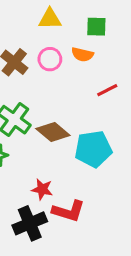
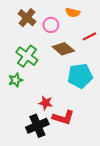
pink circle: (50, 59) -> (51, 25), moved
brown diamond: (53, 132) -> (63, 49), moved

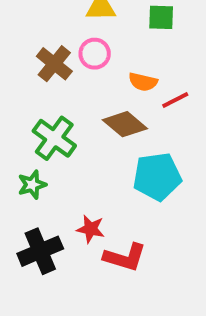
orange semicircle: (73, 12) -> (143, 82), moved
pink circle: (51, 25) -> (95, 54), moved
black cross: (37, 126) -> (40, 251), moved

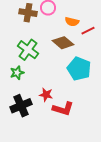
brown cross: (54, 64) -> (28, 13), turned -30
cyan pentagon: (157, 177) -> (79, 69), turned 30

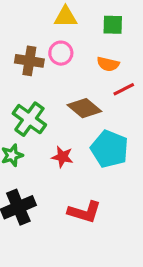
orange semicircle: (72, 22) -> (108, 64), moved
red star: (46, 95) -> (62, 157), moved

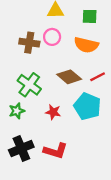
orange semicircle: (108, 64) -> (86, 45), size x1.5
red line: (124, 89) -> (98, 77), moved
red L-shape: (84, 212) -> (55, 151), moved

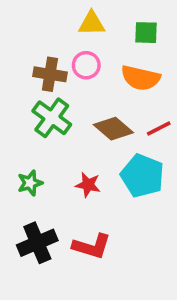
green cross: (29, 85) -> (52, 118), moved

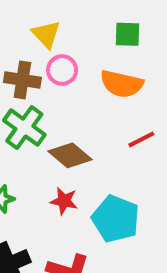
yellow triangle: (92, 24) -> (46, 34), moved, turned 48
brown diamond: (113, 129) -> (70, 155), moved
cyan pentagon: (142, 176) -> (116, 219), moved

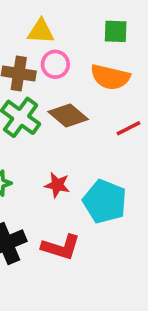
yellow triangle: (46, 34) -> (41, 31), turned -44
brown diamond: (70, 155) -> (68, 116), moved

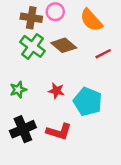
orange semicircle: (110, 77) -> (91, 20), turned 35

